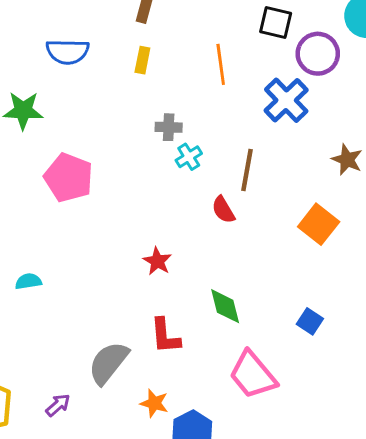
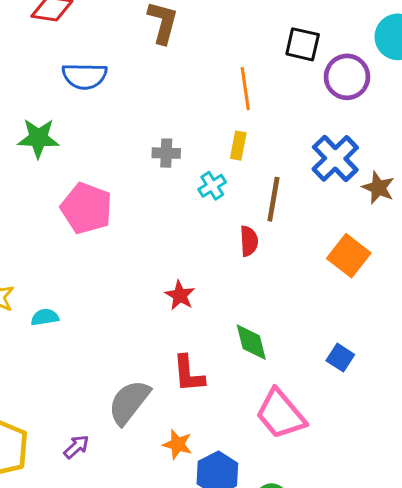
yellow rectangle: (142, 60) -> (238, 146), moved
blue cross: (286, 100) -> (335, 158), moved
gray cross: (169, 127) -> (166, 153), moved
red semicircle: (223, 210) -> (249, 241), turned -152

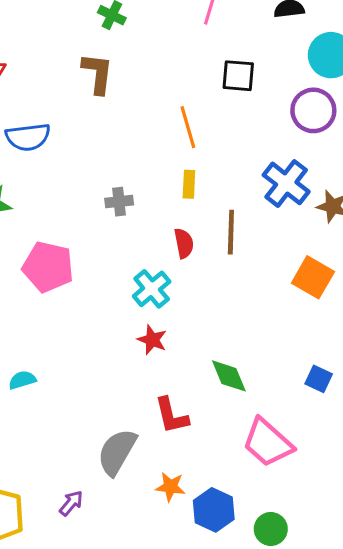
purple circle: (347, 77) -> (313, 110), moved
cyan cross: (212, 186) -> (152, 289), moved, size x1.4
red semicircle: (249, 241) -> (184, 243), moved

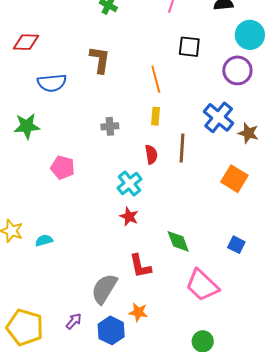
brown L-shape: (98, 73) -> (100, 60), moved
pink pentagon: (48, 267) -> (63, 167), size x0.7
blue hexagon: (214, 510) -> (111, 330), moved

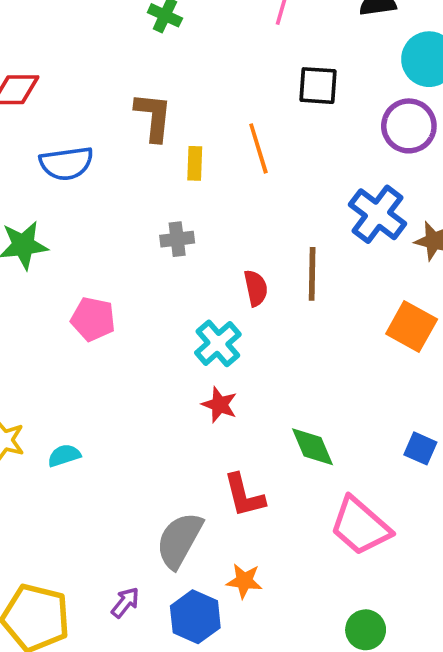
yellow rectangle: (155, 116) -> (195, 163), moved

